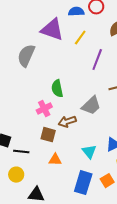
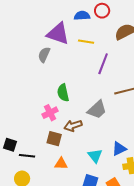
yellow line: (80, 38) -> (86, 42), turned 63
gray semicircle: (26, 56) -> (44, 55), moved, size x0.7

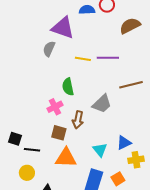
yellow line: (86, 42) -> (83, 59), moved
purple line: (103, 64) -> (108, 58), turned 70
brown arrow: (73, 126) -> (78, 120), turned -60
orange triangle: (61, 164) -> (66, 158), size x1.6

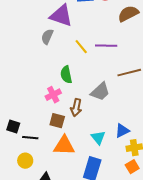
yellow line: (83, 59) -> (81, 47), turned 42
orange square: (118, 179) -> (132, 167), moved

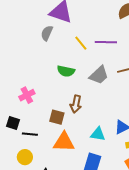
green semicircle: (66, 75) -> (66, 71), turned -66
gray trapezoid: (100, 92) -> (99, 75), moved
pink cross: (53, 95) -> (27, 95), moved
cyan triangle: (98, 138) -> (98, 134), turned -42

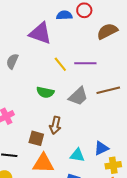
gray semicircle: (47, 33) -> (12, 61), moved

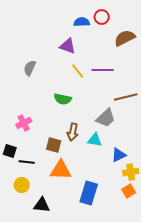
purple triangle: (40, 33) -> (68, 46), moved, size x0.7
gray trapezoid: (78, 96) -> (106, 118), moved
cyan triangle: (77, 155) -> (95, 140), moved

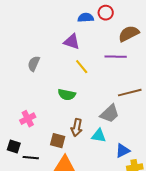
purple line: (103, 70) -> (116, 57), moved

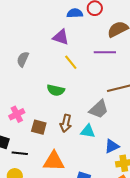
brown square: (58, 141) -> (39, 127), moved

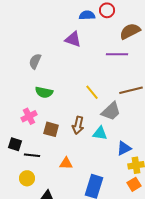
yellow line: (71, 62) -> (92, 92), moved
green semicircle: (56, 90) -> (44, 92), moved
orange triangle: (54, 161) -> (66, 163), size x0.6

